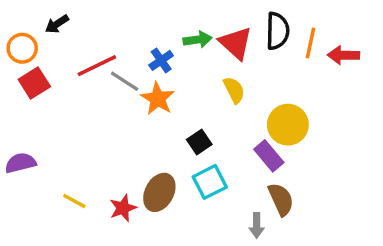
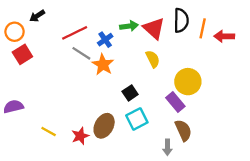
red line: (97, 66) -> (75, 33), moved

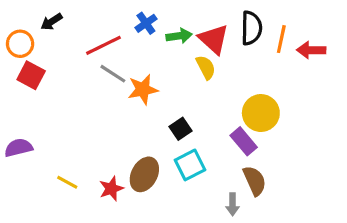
blue cross: (105, 40) -> (146, 23), moved
red square: (22, 54) -> (31, 75), turned -30
yellow semicircle: (153, 59) -> (206, 67), moved
orange star: (103, 65) -> (143, 89), turned 30

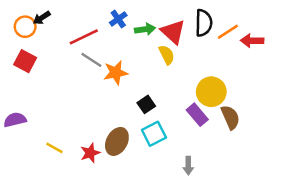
orange line: (281, 39) -> (228, 32), turned 45
orange circle: (20, 44) -> (25, 27), moved
brown semicircle: (255, 181) -> (230, 117), moved

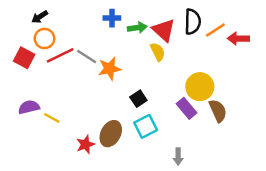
blue cross: (118, 19) -> (112, 18), turned 35
orange circle: (25, 27) -> (45, 38), moved
red line: (84, 37) -> (60, 55), moved
purple semicircle: (15, 120) -> (29, 107), moved
yellow line: (54, 148) -> (52, 118), moved

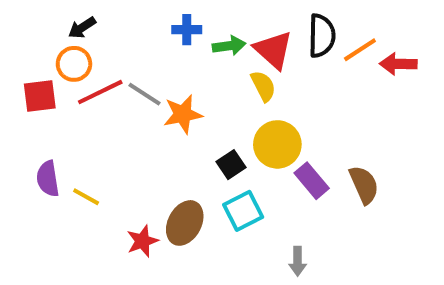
black arrow: (40, 17) -> (82, 28), moved
red square: (24, 58) -> (40, 96), turned -35
yellow circle: (200, 87) -> (277, 144), moved
purple semicircle: (29, 107) -> (48, 179), turned -85

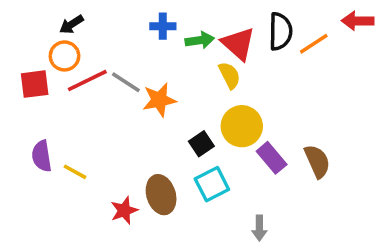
red arrow: (398, 64) -> (358, 21), moved
brown ellipse: (185, 223) -> (161, 195), turned -45

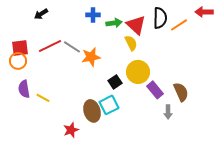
orange circle: (64, 56) -> (18, 61), moved
cyan square: (212, 184) -> (109, 105), moved
red star: (124, 210) -> (71, 130), moved
gray arrow: (259, 228) -> (168, 112), moved

